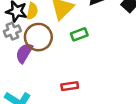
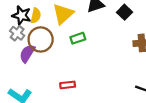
gray cross: (12, 31) -> (17, 33), turned -32

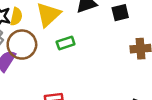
black square: (124, 12) -> (120, 13), turned 32

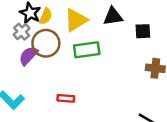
green rectangle: (66, 43) -> (87, 50), size x1.5

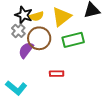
yellow semicircle: (46, 16) -> (37, 16), turned 56
red rectangle: (66, 98) -> (57, 74), moved

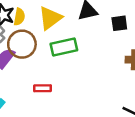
yellow semicircle: (37, 16) -> (19, 17), turned -64

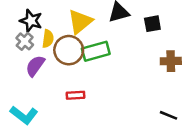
yellow semicircle: (19, 17) -> (48, 39), moved
brown circle: (22, 44) -> (69, 50), moved

